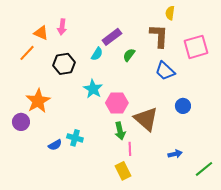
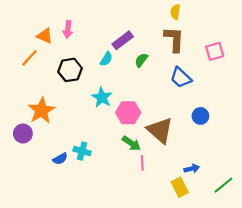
yellow semicircle: (170, 13) -> (175, 12), moved
pink square: (196, 47) -> (215, 51), size x0.7
green arrow: (120, 131) -> (131, 143), turned -42
yellow rectangle: (123, 171) -> (180, 187), moved

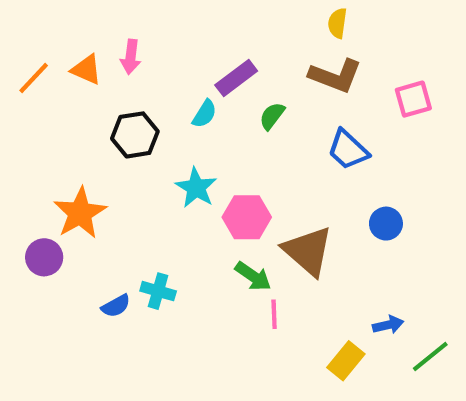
brown L-shape: (174, 39) -> (335, 76), turned 108
orange line: (29, 58) -> (34, 78), moved
blue arrow: (192, 169) -> (388, 325), moved
yellow rectangle: (180, 187) -> (346, 361), turned 66

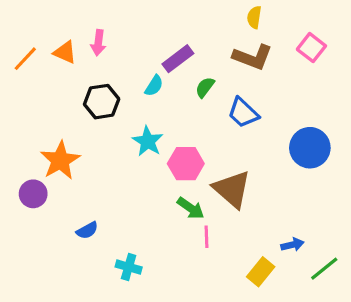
pink square: (413, 99) -> (311, 48), moved, turned -36
blue trapezoid: (348, 150) -> (243, 113), moved
blue circle: (386, 224) -> (310, 148), moved, size x1.6
cyan cross: (158, 291) -> (129, 267), moved

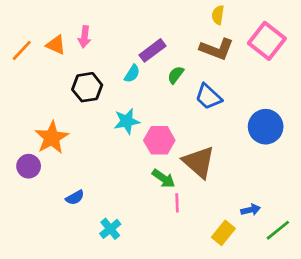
pink square: (311, 48) -> (267, 41), size x1.5
cyan star: (148, 141) -> (127, 121), turned 30
cyan cross: (129, 267) -> (110, 229), turned 35

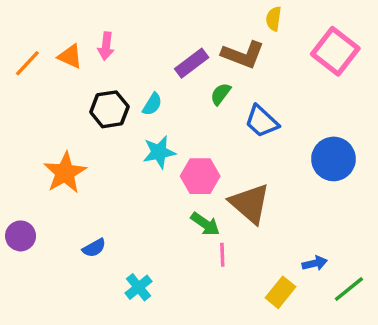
brown L-shape: (217, 49) -> (243, 55), moved
cyan semicircle: (132, 74) -> (152, 104), moved
purple circle: (29, 166) -> (21, 236), moved

